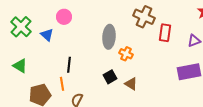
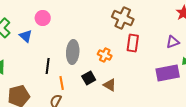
red rectangle: (165, 33) -> (133, 43), moved
gray ellipse: (109, 37) -> (73, 52), moved
orange line: (62, 84) -> (62, 83), moved

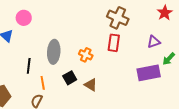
brown cross: (123, 18) -> (118, 18), moved

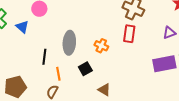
brown triangle: (91, 85) -> (104, 90), moved

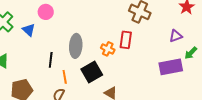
red rectangle: (129, 34) -> (126, 40), moved
black square: (85, 69) -> (92, 72), size x1.5

